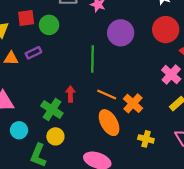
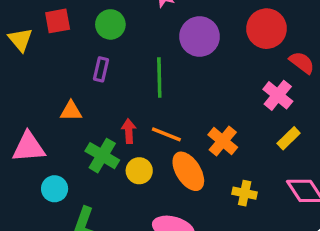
green circle: (49, 25) -> (110, 24), moved
purple rectangle: (33, 53) -> (101, 69), moved, turned -49
orange triangle: (11, 58) -> (71, 111), moved
orange line: (107, 94) -> (166, 134), moved
yellow circle: (55, 136) -> (139, 171), moved

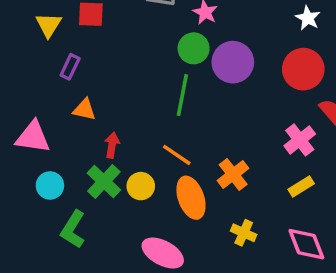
green circle: (110, 24) -> (194, 48), moved
purple rectangle: (101, 69) -> (70, 67), moved
red arrow: (129, 131) -> (112, 145), moved
green cross: (102, 156) -> (104, 182), moved

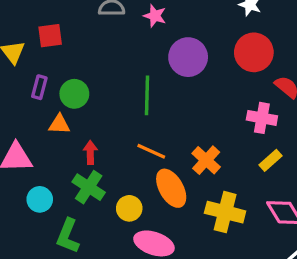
green circle: (194, 48) -> (74, 94), moved
pink cross: (300, 140) -> (262, 118), turned -32
yellow circle: (141, 186) -> (129, 208), moved
yellow cross: (244, 233) -> (225, 212), size x1.6

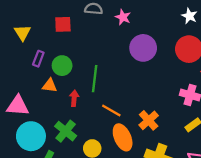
red square: (50, 36) -> (63, 24), moved
green line: (147, 95) -> (95, 79), moved
red arrow: (90, 152) -> (74, 98), moved
cyan circle: (40, 199) -> (31, 136), size x1.6

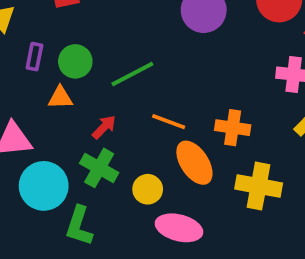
green line: (95, 79) -> (132, 74), turned 65
red arrow: (74, 98) -> (104, 127), moved, turned 49
orange cross: (149, 120) -> (233, 128), turned -30

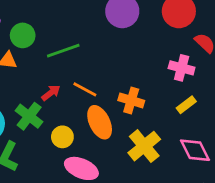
red arrow: (104, 127) -> (51, 93), moved
yellow cross: (259, 186) -> (144, 146), turned 32

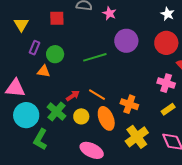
green line: (63, 51) -> (95, 57), moved
yellow circle: (62, 137) -> (81, 116), moved

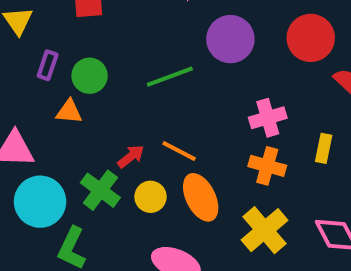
pink cross: (166, 83) -> (268, 118), moved, turned -30
orange cross: (129, 104) -> (267, 166), moved
yellow rectangle: (168, 109) -> (324, 148), moved, turned -40

